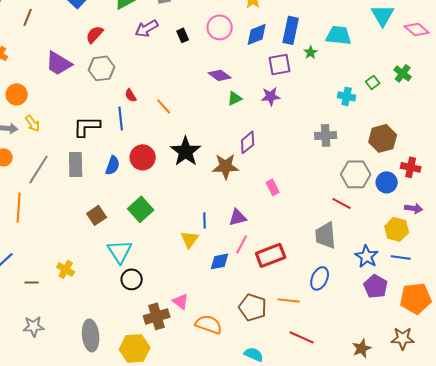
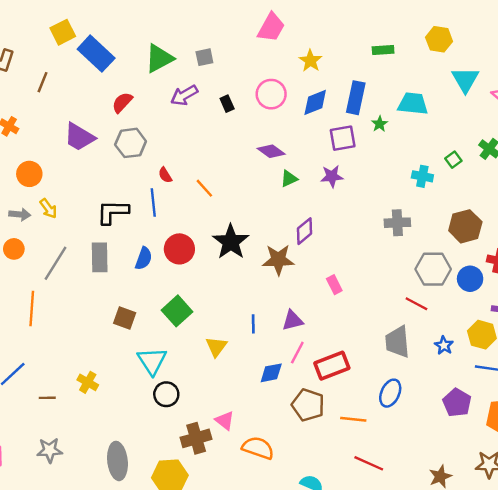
brown square: (97, 215) -> (125, 318), turned -36
yellow triangle: (190, 239) -> (216, 347), moved
blue star: (367, 256) -> (444, 345), moved, size x0.7
brown pentagon: (253, 307) -> (308, 405), moved

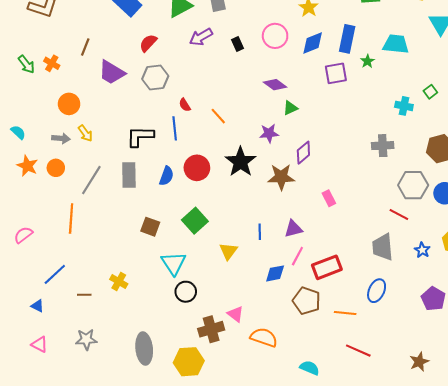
brown line: (42, 82) -> (85, 47), moved
purple star: (332, 176) -> (269, 133), moved

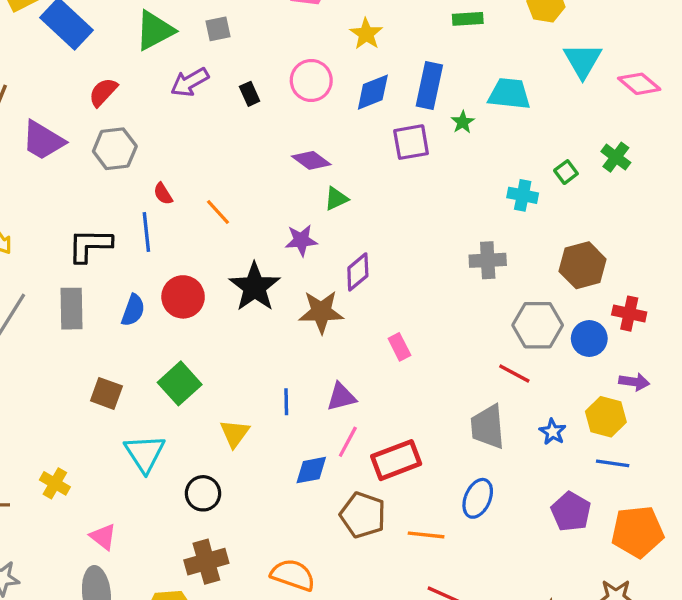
black circle: (186, 292) -> (203, 493), moved
pink triangle: (235, 314) -> (103, 537), moved

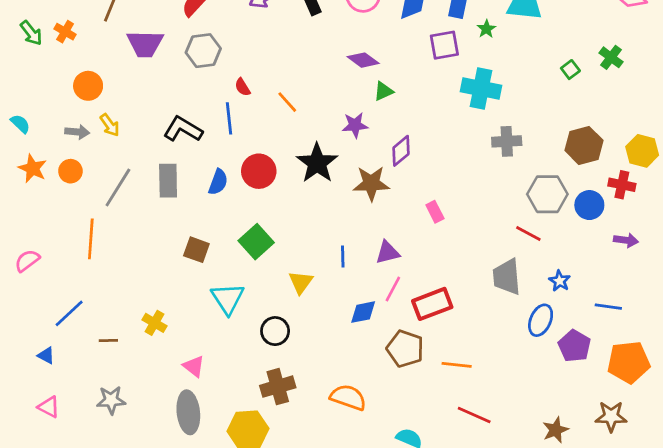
purple trapezoid: (43, 140) -> (145, 44), turned -30
cyan cross: (523, 195) -> (481, 89), moved, size x1.6
black L-shape: (90, 245) -> (183, 129), turned 30
yellow hexagon: (606, 417) -> (642, 151), moved
blue ellipse: (478, 498) -> (541, 320), moved

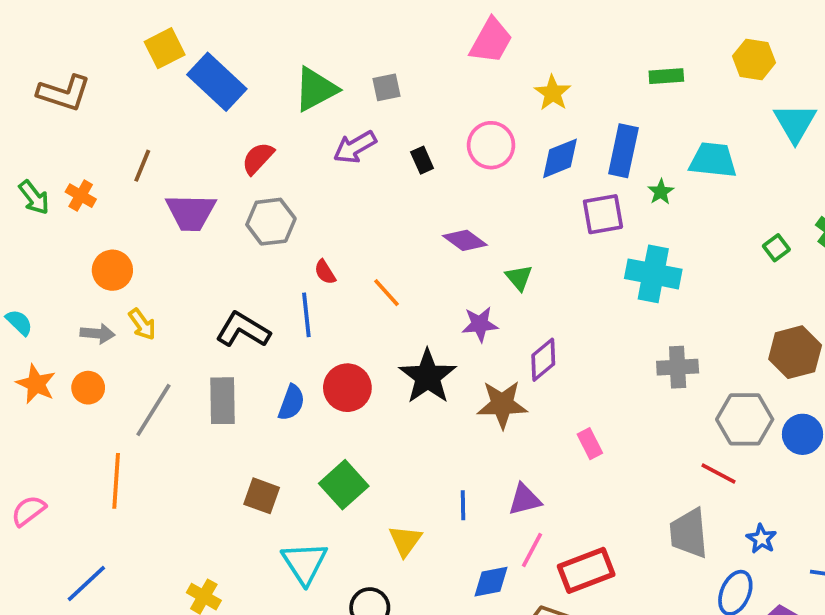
purple diamond: (363, 60) -> (465, 240), moved
green triangle: (383, 91) -> (519, 278), turned -45
gray cross: (507, 141) -> (678, 367), moved

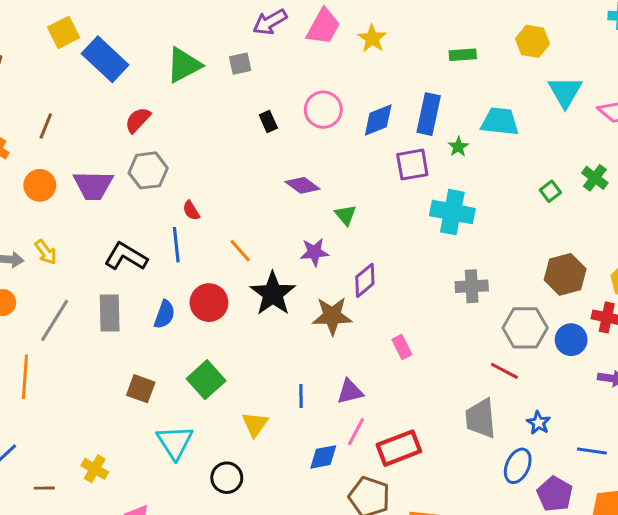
yellow star: (553, 93) -> (372, 38), moved
purple arrow: (355, 147) -> (270, 22), moved
purple trapezoid: (191, 212) -> (93, 185), moved
orange circle: (112, 270) -> (40, 185), moved
orange line: (387, 293) -> (240, 251), moved

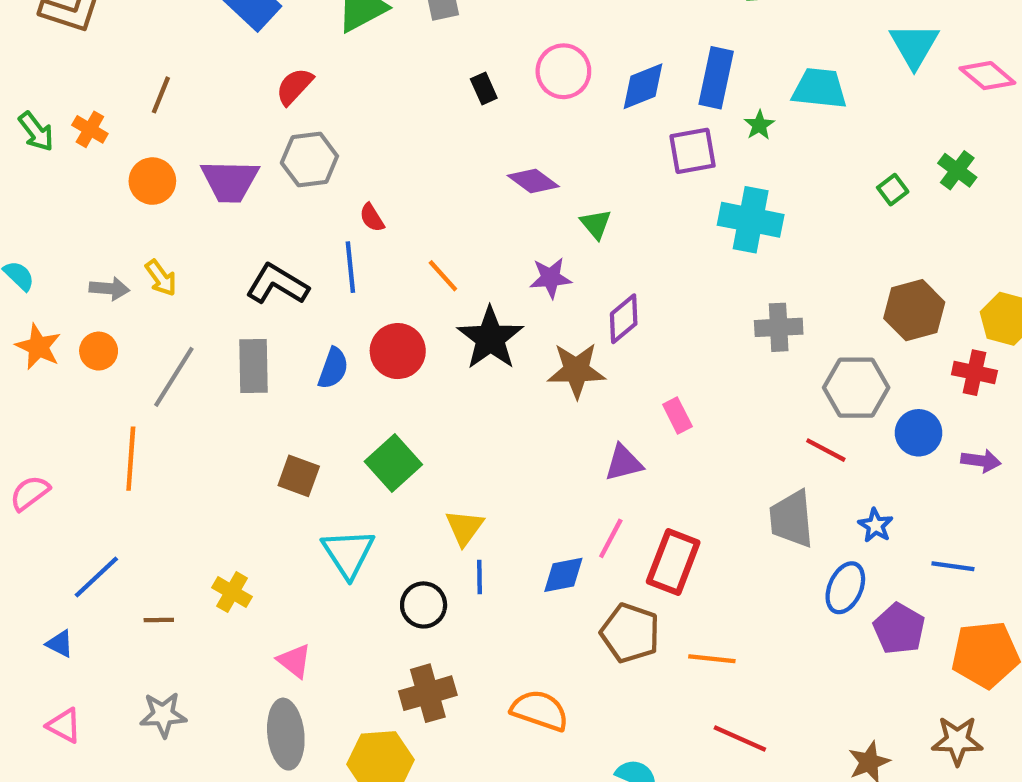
blue circle: (571, 340) -> (919, 433), moved
purple triangle: (350, 392) -> (624, 463), moved
blue line: (301, 396) -> (479, 577), moved
red rectangle: (399, 448) -> (673, 562), turned -48

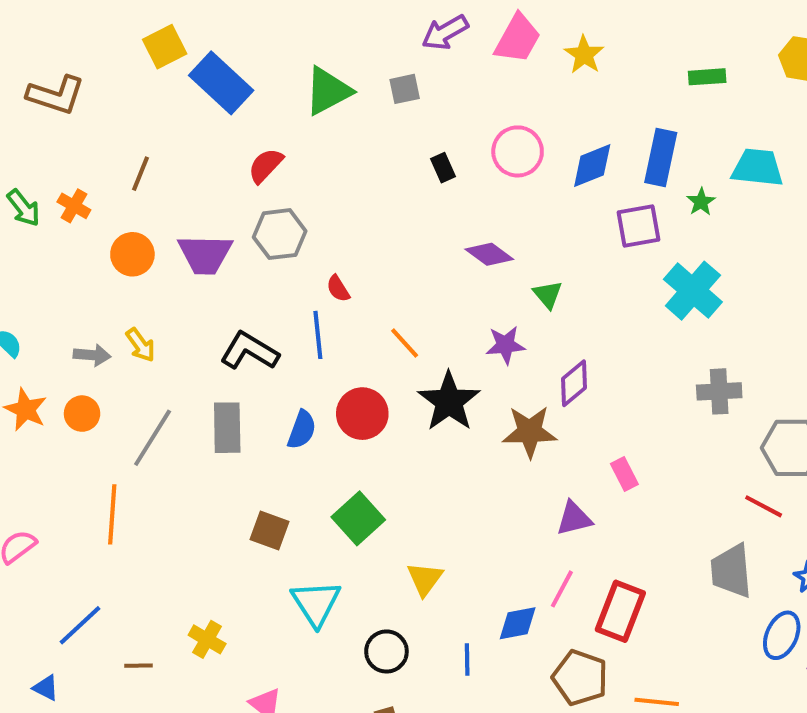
cyan cross: (751, 220) -> (693, 291), turned 30
blue line: (479, 577) -> (467, 660), moved

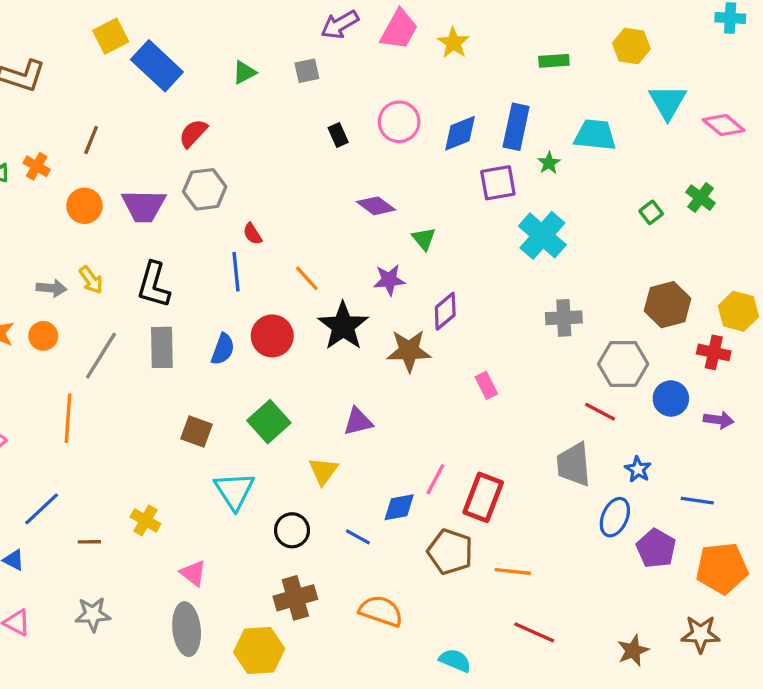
green triangle: (328, 91) -> (244, 72), size x0.6
black L-shape: (249, 351) -> (154, 285), moved, turned -105
purple triangle: (574, 518) -> (358, 422), moved
blue line: (467, 660) -> (358, 537), turned -60

